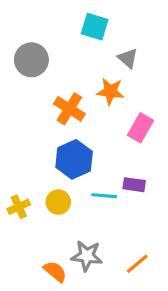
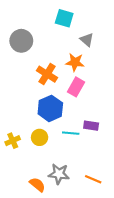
pink rectangle: (140, 128) -> (76, 87), moved
orange line: (137, 264) -> (93, 179), turned 63

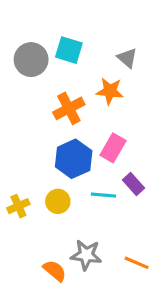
cyan square: (64, 18) -> (69, 50), moved
orange cross: (47, 74) -> (69, 108), turned 30
pink rectangle: (76, 87) -> (113, 148), moved
purple rectangle: (91, 126) -> (133, 184), turned 40

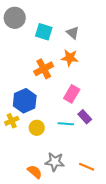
gray triangle: (127, 58) -> (73, 33), moved
gray circle: (31, 60) -> (15, 18), moved
blue hexagon: (74, 159) -> (25, 101), moved
yellow cross: (18, 206) -> (12, 121), moved

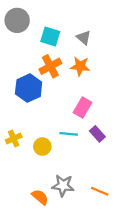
orange cross: (44, 69) -> (50, 66), moved
blue hexagon: (25, 101) -> (29, 88), moved
cyan line: (66, 124) -> (69, 134), moved

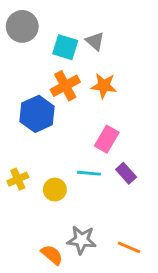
gray triangle: (84, 38) -> (95, 41), moved

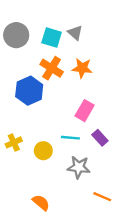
gray circle: (22, 26) -> (16, 35), moved
orange cross: (65, 86) -> (52, 68), turned -30
gray star: (82, 240) -> (79, 167), moved

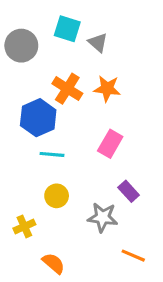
cyan square: (52, 37) -> (67, 29), moved
cyan line: (70, 138) -> (52, 154), moved
purple rectangle: (100, 138) -> (129, 191), moved
yellow cross: (14, 142) -> (24, 226), moved

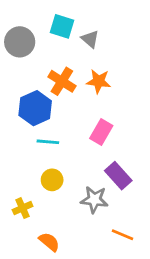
purple rectangle: (129, 191) -> (118, 176), size x1.4

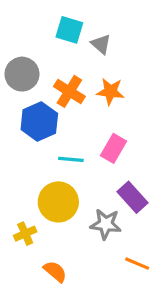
gray circle: (20, 42) -> (22, 74), moved
cyan line: (48, 142) -> (71, 159), moved
yellow circle: (52, 180) -> (58, 202), size x1.6

